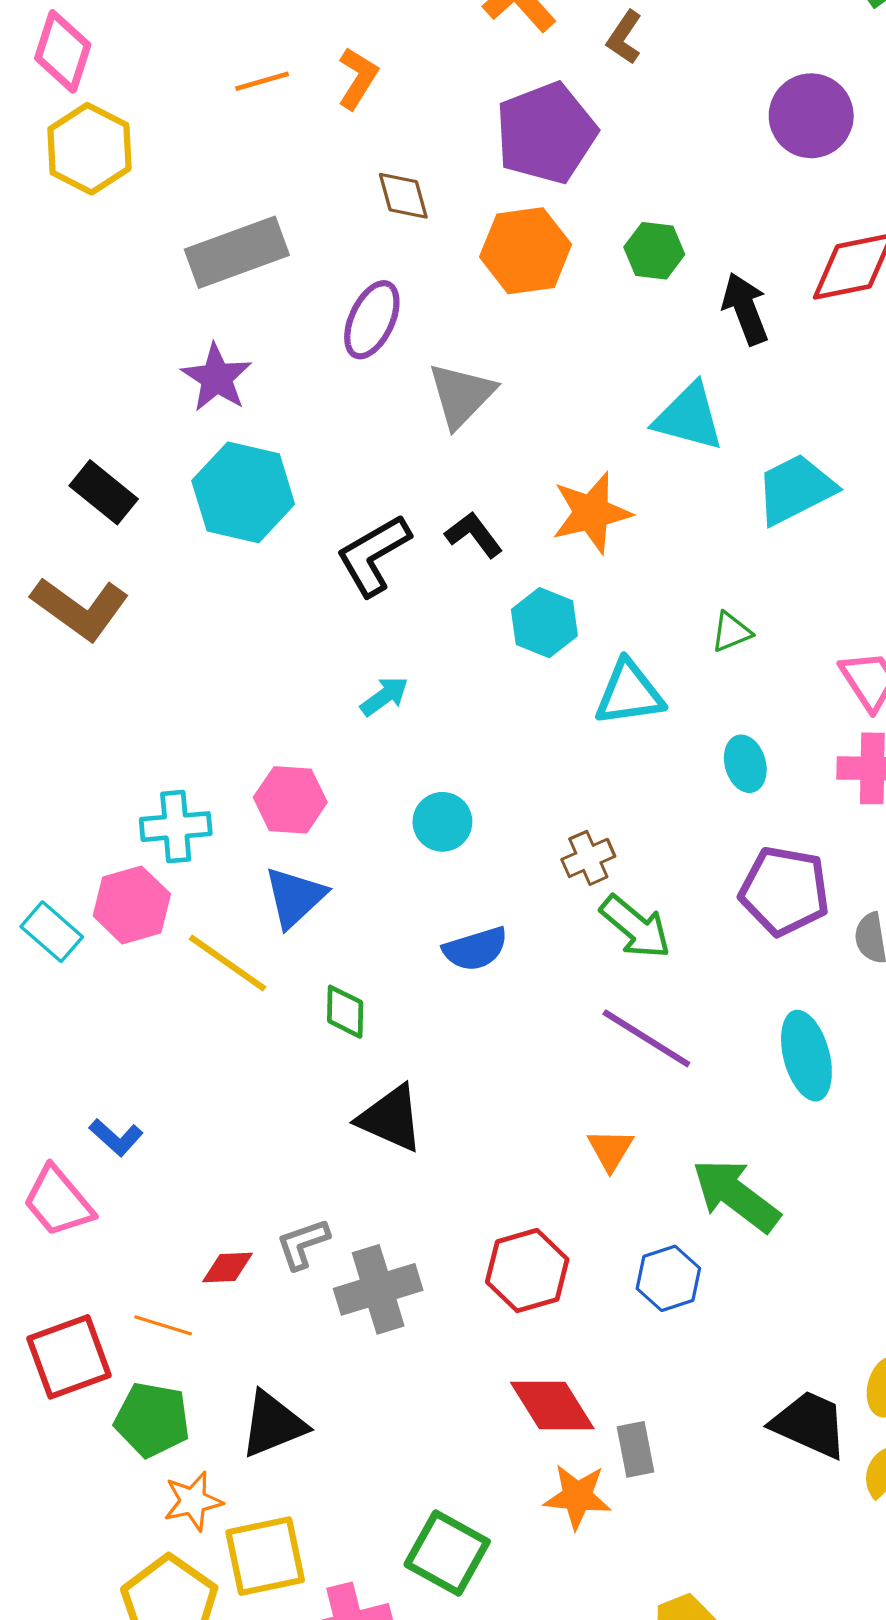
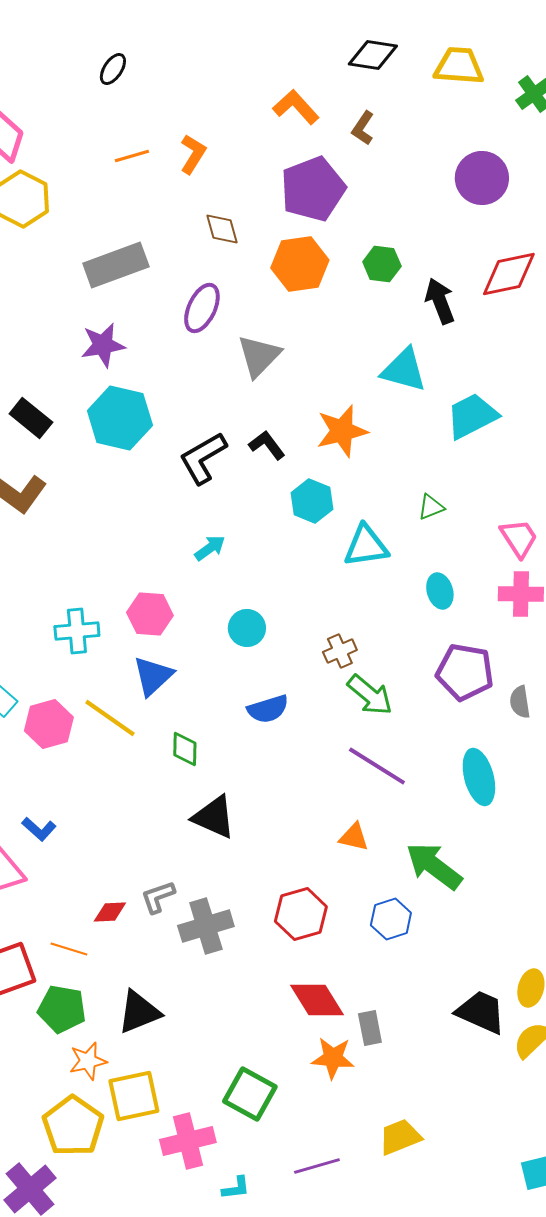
purple star: (217, 378) -> (103, 345), turned 30
pink hexagon: (132, 905) -> (49, 724), moved
orange triangle: (610, 1150) -> (354, 837), turned -48

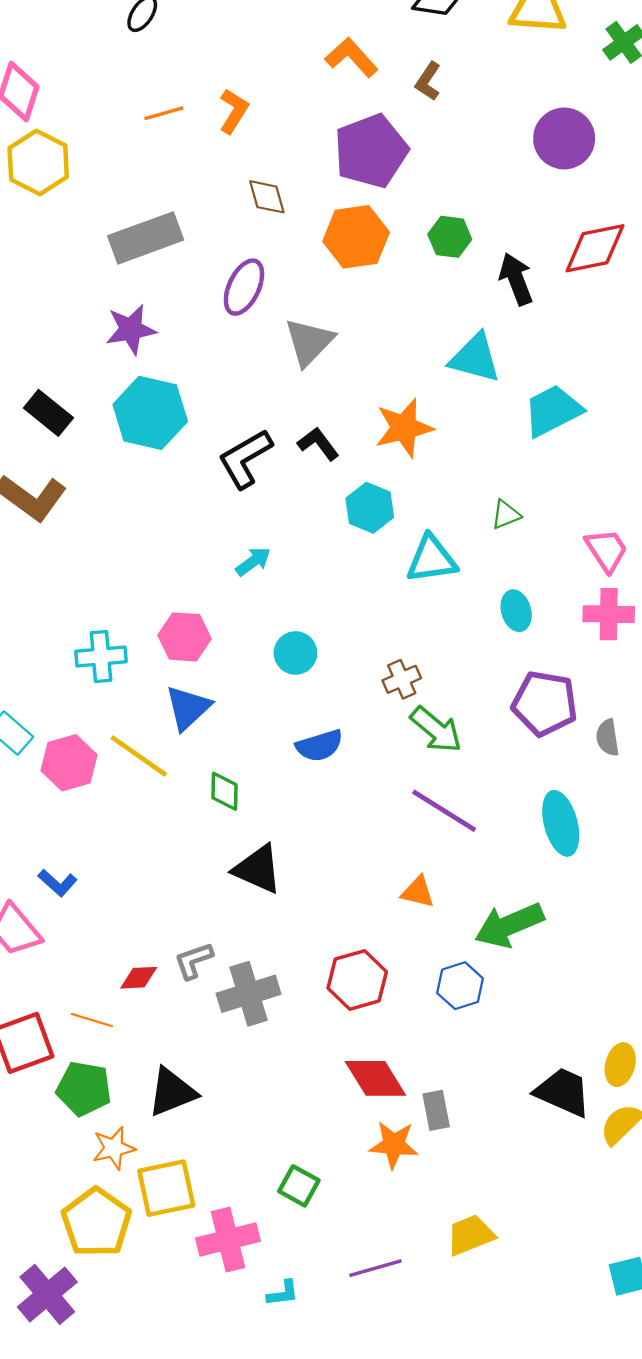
green arrow: (434, 866) -> (509, 925), turned -60
green square: (250, 1094) -> (299, 1186), size x0.7

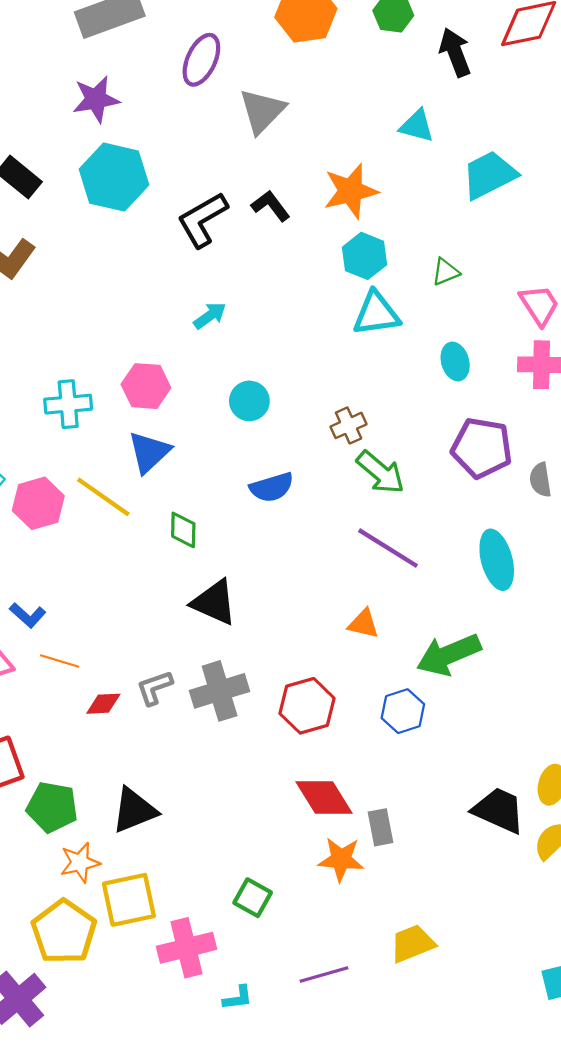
cyan triangle: (475, 358) -> (417, 126), size x0.7
cyan hexagon: (370, 508) -> (365, 256), moved
gray cross: (249, 994) -> (220, 691), moved
orange line: (92, 1020) -> (60, 661), moved

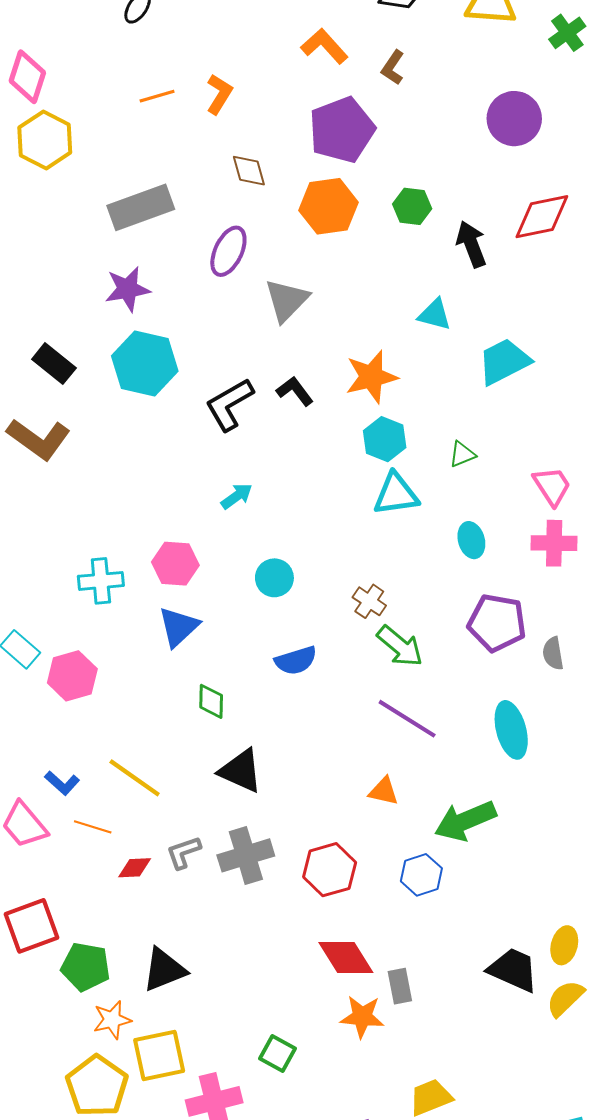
brown cross: (349, 425) -> (369, 601), turned -32
yellow line: (103, 497) -> (135, 778), moved

